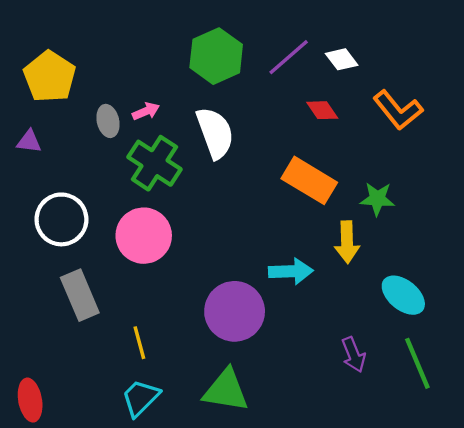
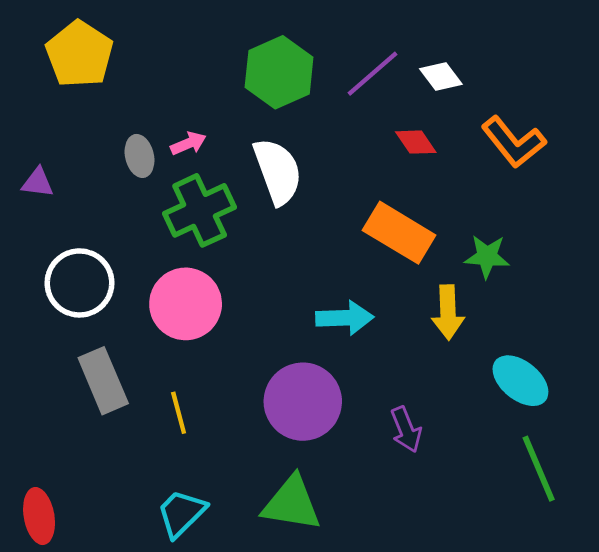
yellow pentagon: (50, 77) -> (79, 54), moved
green cross: (154, 163) -> (200, 210), turned 32
cyan arrow: (291, 271) -> (345, 318), moved
yellow line: (139, 343) -> (179, 413), moved
purple arrow: (354, 355) -> (406, 430), moved

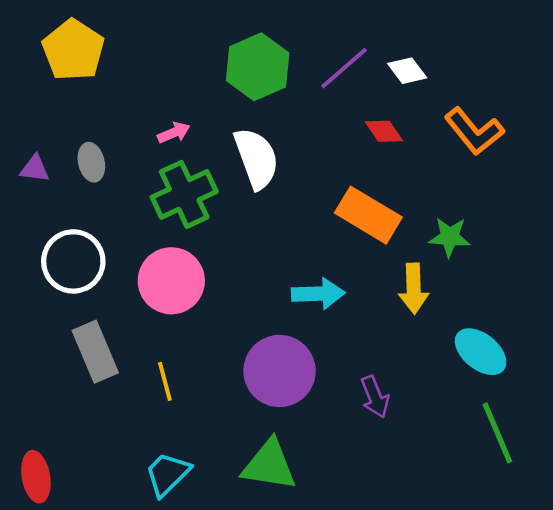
gray ellipse: (140, 156) -> (91, 162), moved

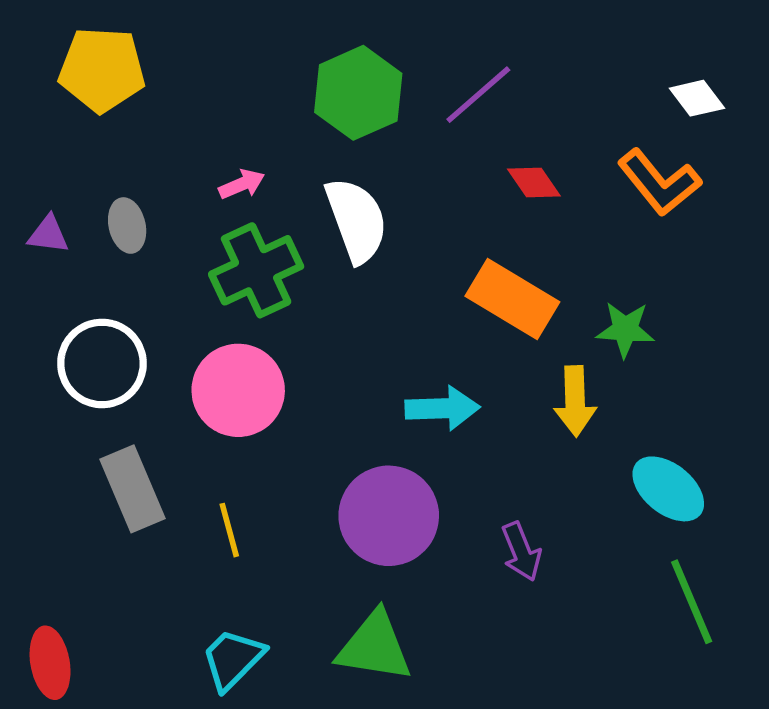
yellow pentagon: (73, 50) -> (102, 70), turned -30
white diamond: (407, 71) -> (697, 98), moved

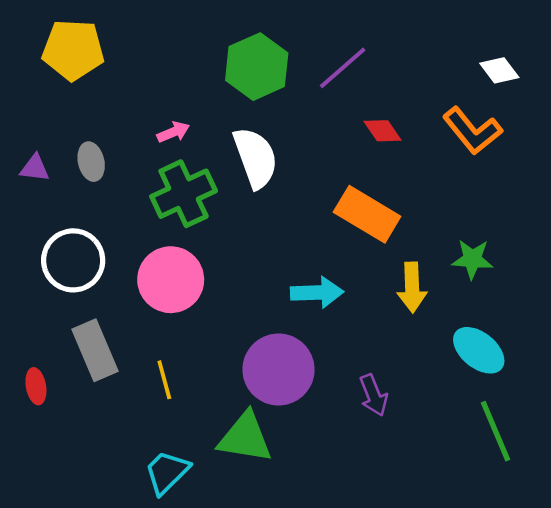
green star: (625, 329) -> (472, 259), moved
green triangle: (374, 647) -> (245, 438), moved
red ellipse: (50, 663) -> (36, 386), moved, size x0.7

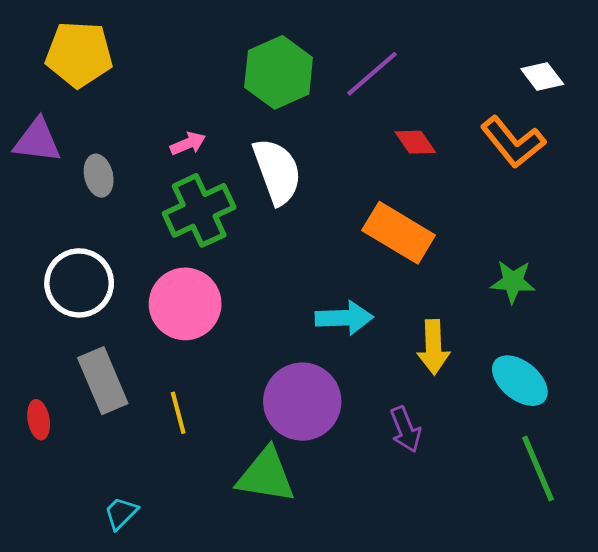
purple triangle: (35, 168) -> (37, 141), moved, size x1.5
yellow arrow: (412, 287) -> (433, 347), moved
cyan trapezoid: (167, 472) -> (121, 513), moved, size x0.7

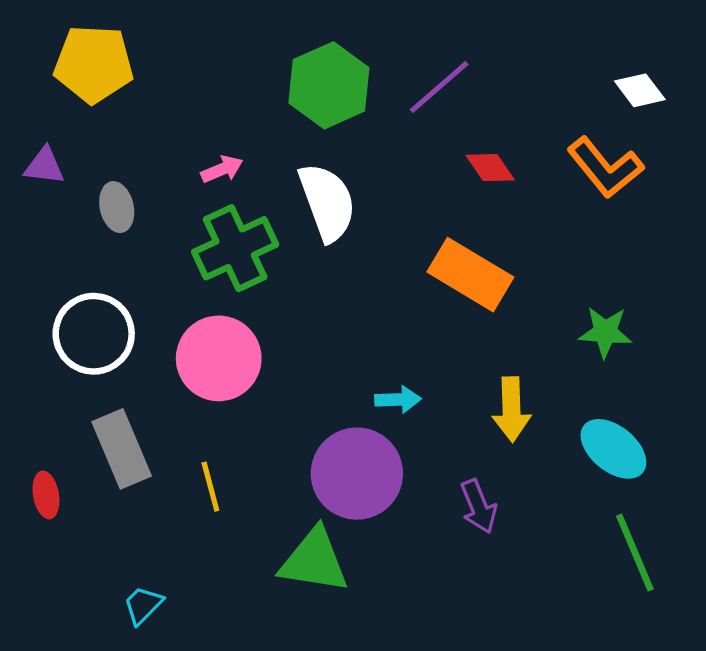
purple triangle: (37, 141) -> (44, 166), size x0.7
cyan arrow: (344, 318) -> (398, 400), moved, size x0.7

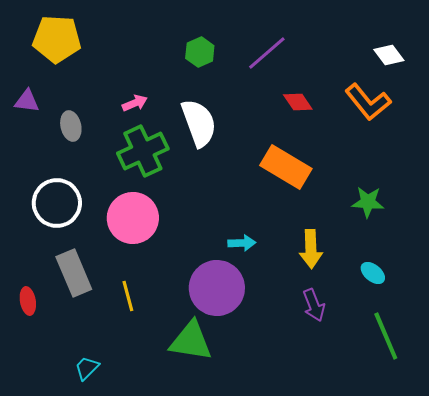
green hexagon: (329, 85) -> (200, 52), size x0.6
cyan ellipse: (613, 449) -> (373, 273), size x0.6
purple arrow: (479, 506) -> (314, 305), moved

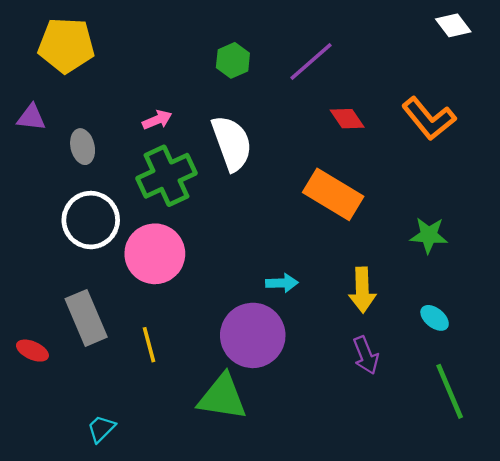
white diamond: (389, 55) -> (453, 25), moved
white circle: (57, 203) -> (91, 220), moved
red ellipse: (28, 301) -> (32, 351), turned -56

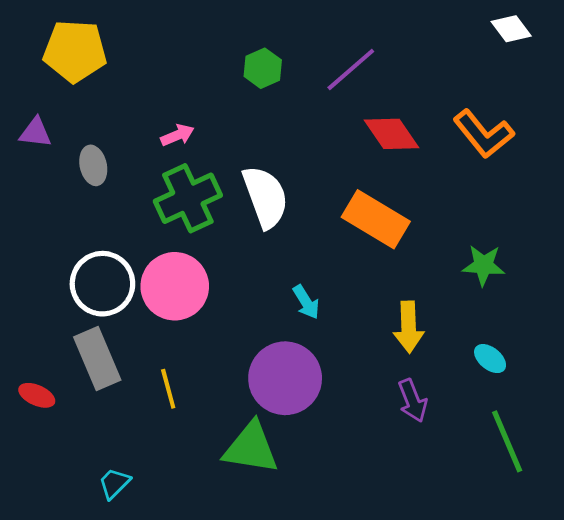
red diamond: (347, 119) -> (392, 134), size x1.4
white semicircle: (232, 143) -> (265, 197), moved
white circle: (91, 220) -> (102, 284), moved
cyan arrow: (282, 283) -> (306, 302), moved, turned 60

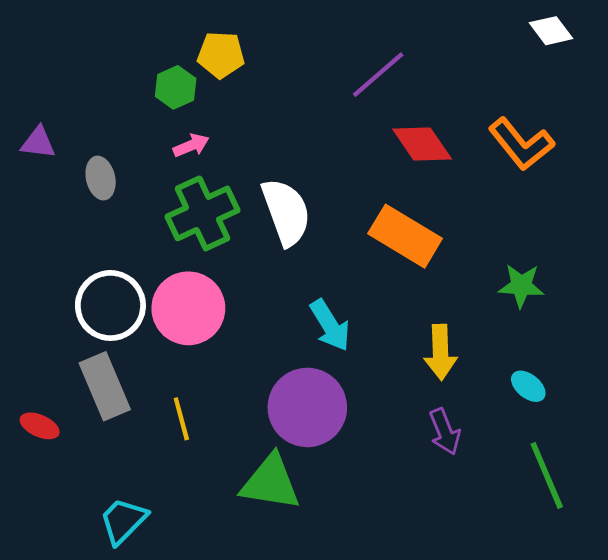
yellow pentagon: (75, 51) -> (221, 55), moved, size x0.7
green hexagon: (263, 68) -> (176, 87), moved
cyan arrow: (306, 302) -> (330, 325), size x1.4
cyan trapezoid: (114, 483) -> (123, 521), size x1.4

